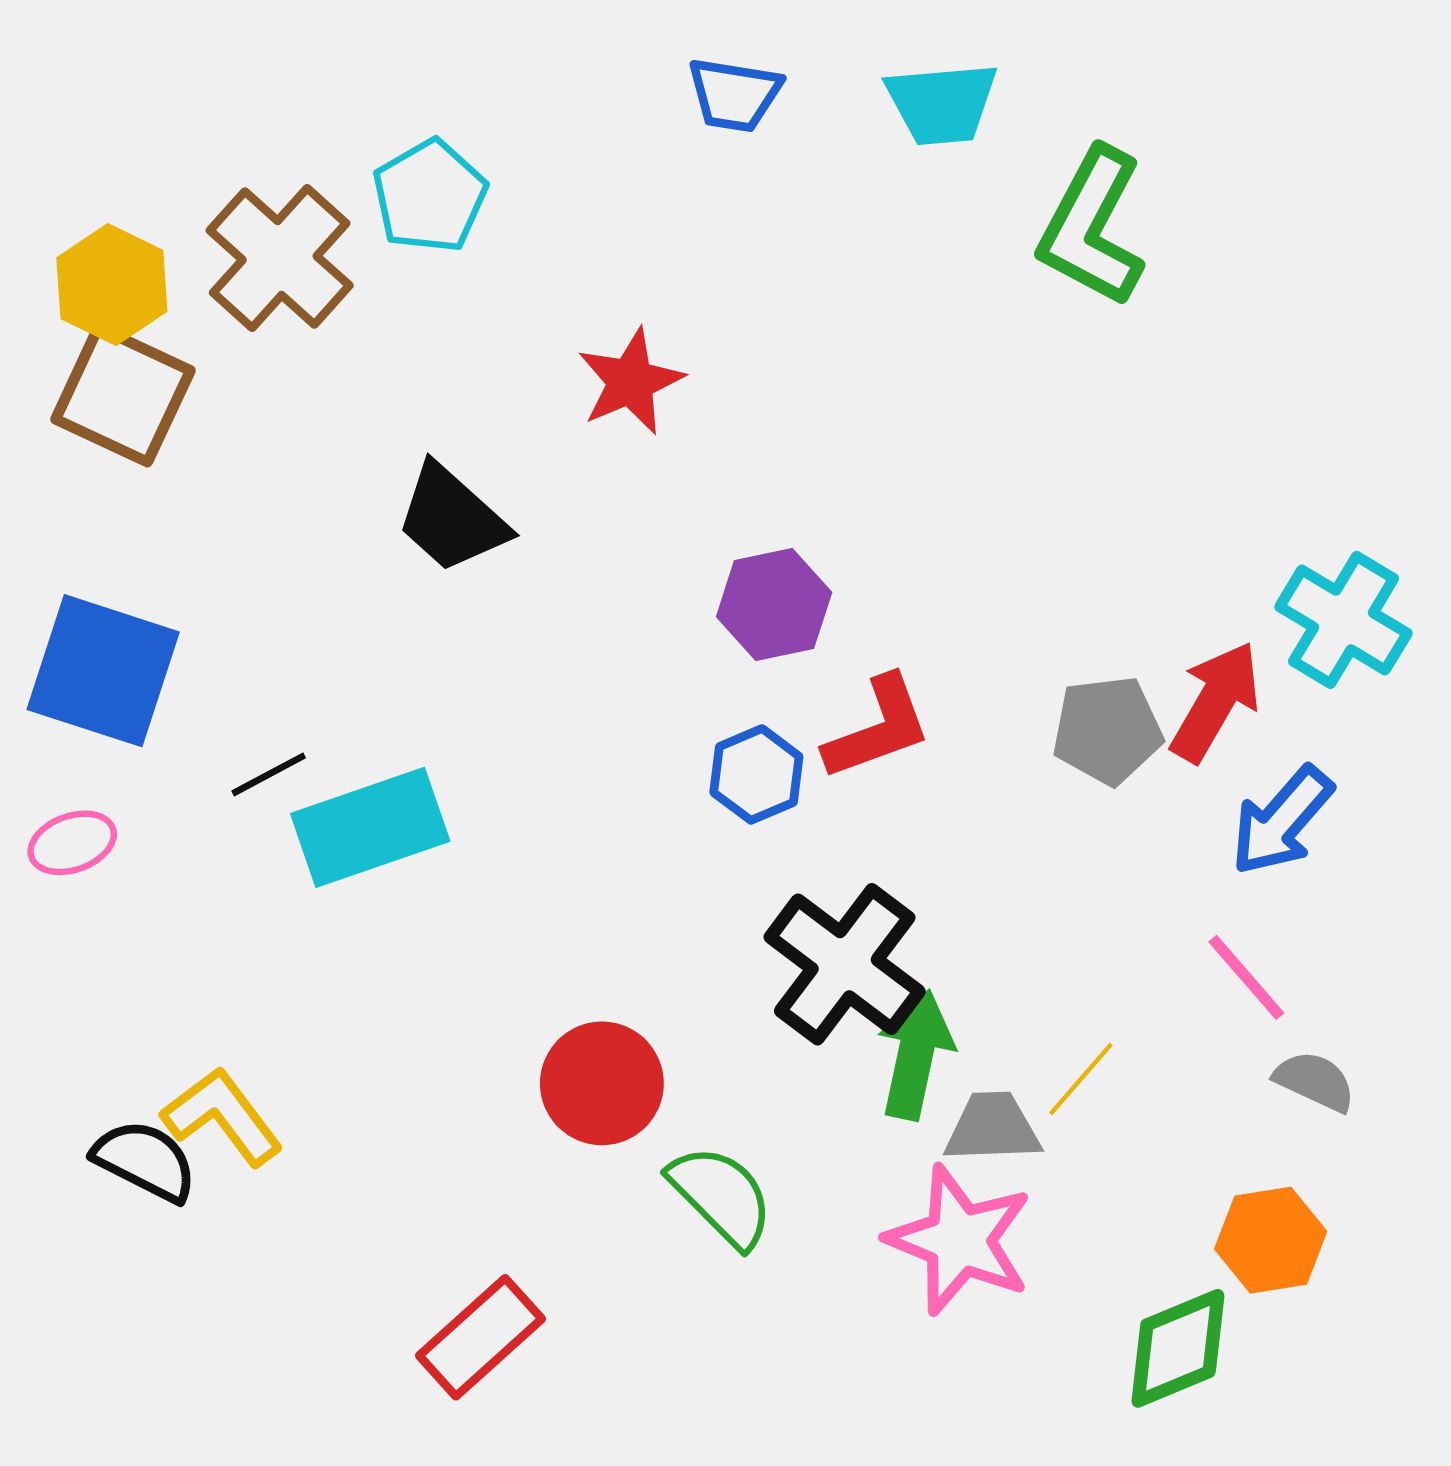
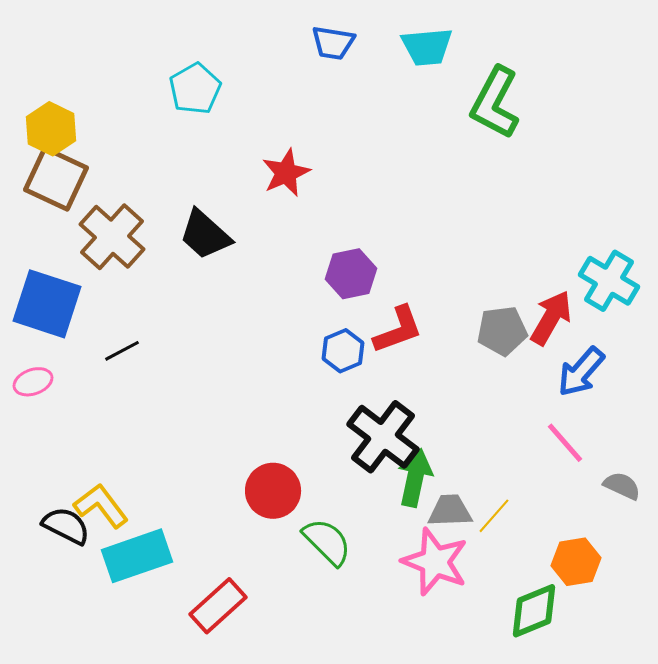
brown cross: (280, 258) -> (112, 237), moved
cyan rectangle: (370, 827) -> (137, 556), moved
yellow line: (1081, 1079) -> (494, 516), moved
gray semicircle: (1315, 1081) -> (622, 486), moved

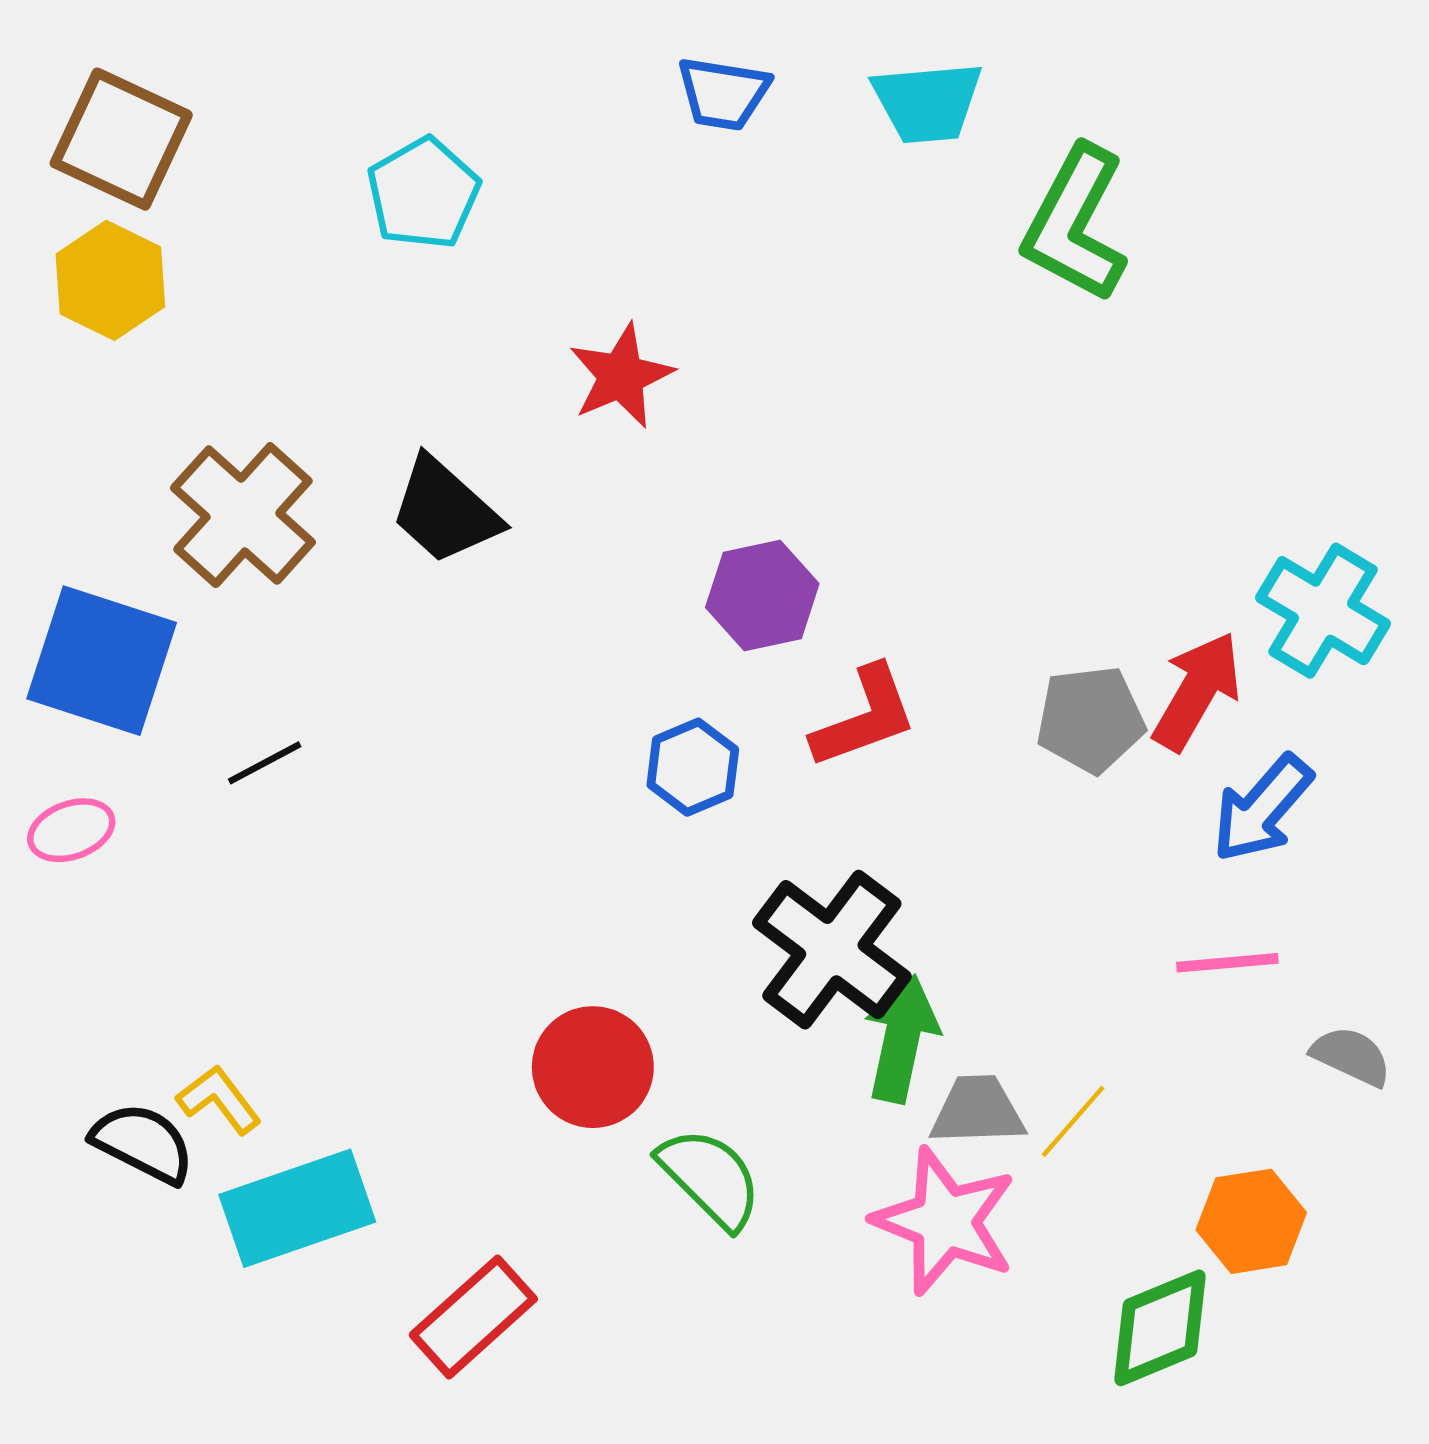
brown square: (56, 179) -> (121, 139), moved
blue hexagon: (343, 351) -> (693, 767), moved
pink line: (565, 443) -> (1227, 963), turned -54
yellow L-shape: (101, 506) -> (219, 1100), size x0.7

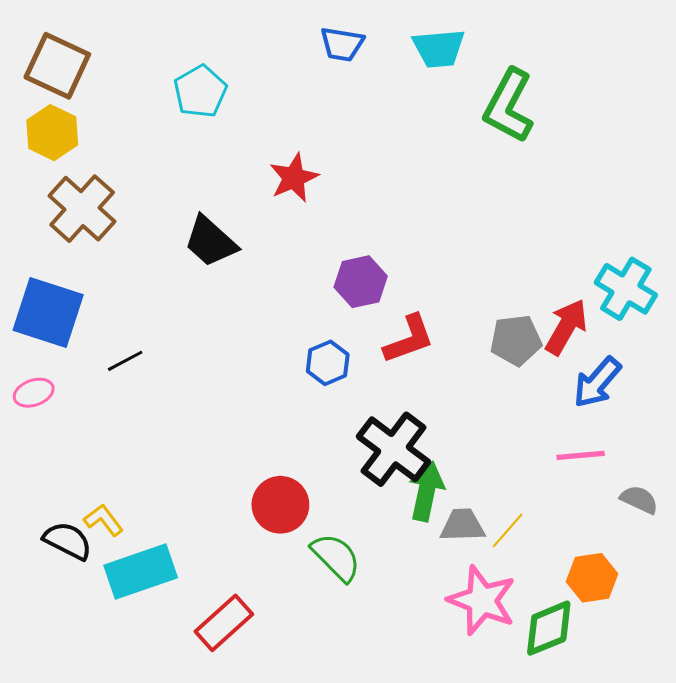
brown cross: (243, 515) -> (82, 209), moved
pink star: (945, 1221) -> (482, 600), moved

